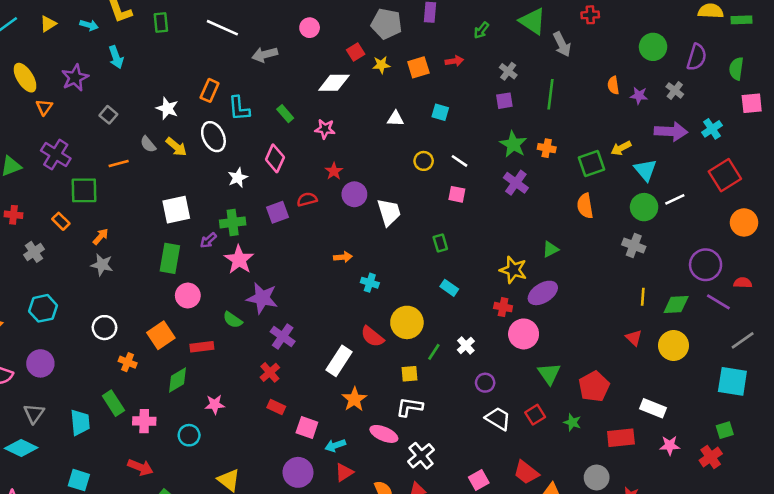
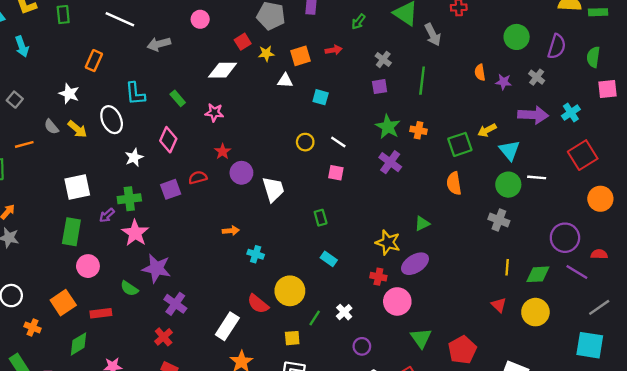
orange rectangle: (210, 90) -> (94, 61), moved
white triangle: (395, 119) -> (285, 81), moved
white line: (675, 199) -> (537, 177), turned 30

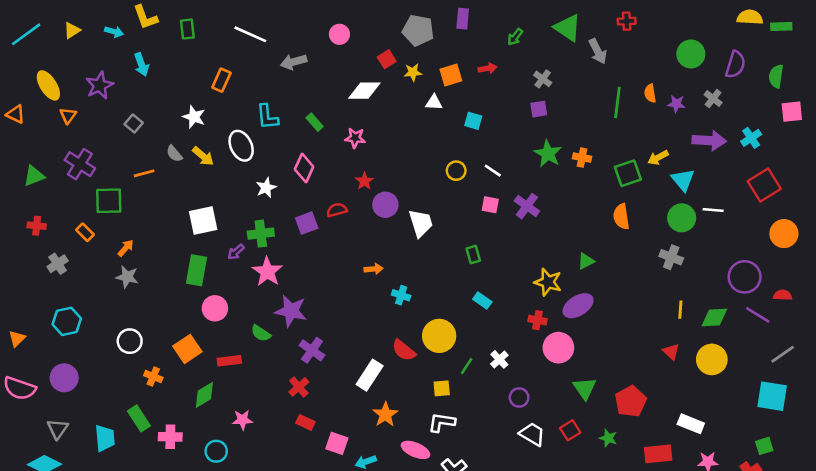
green line: (422, 81) -> (617, 102), moved
purple cross: (390, 162) -> (527, 206), moved

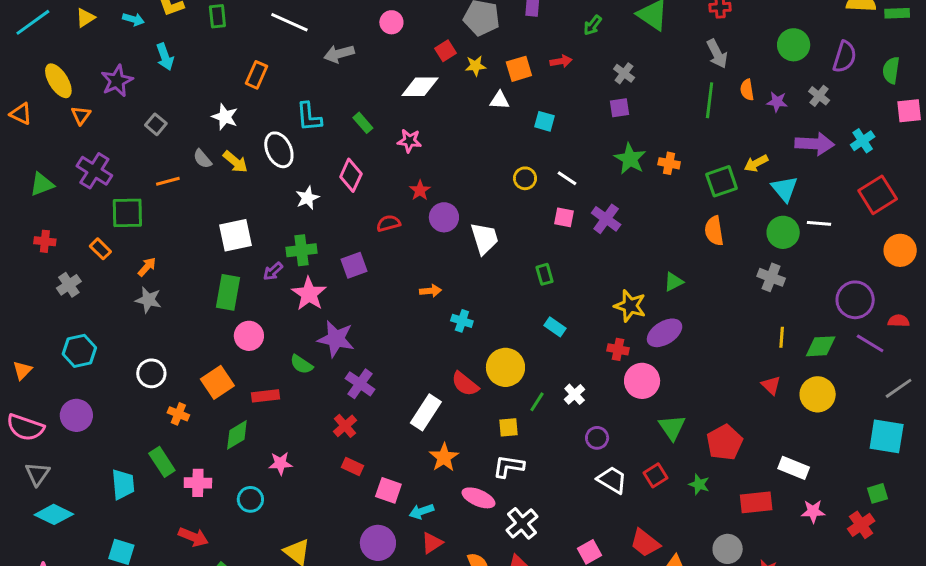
gray arrow: (598, 51) -> (717, 54), moved
purple square: (307, 223) -> (354, 265), moved
gray triangle: (58, 429) -> (37, 474), moved

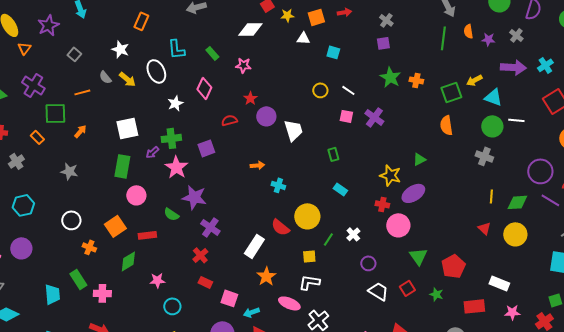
cyan triangle: (785, 189) -> (493, 97), turned -30
orange arrow: (147, 267) -> (80, 131), moved
cyan circle: (250, 499) -> (172, 306), moved

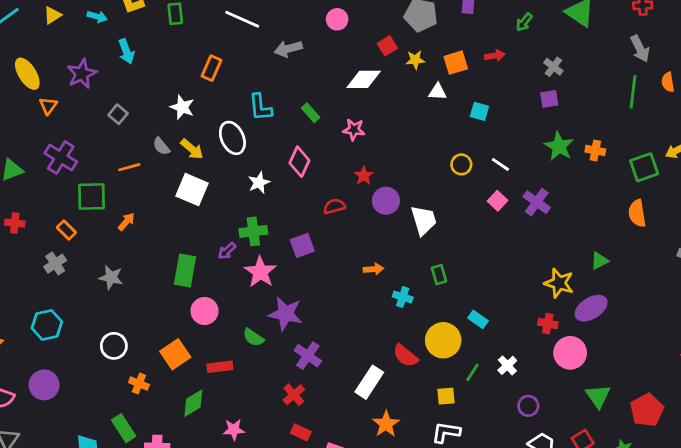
pink square: (346, 116) -> (498, 201), turned 32
white square: (127, 128) -> (192, 190), moved, turned 35
green rectangle: (333, 154) -> (439, 275), moved
gray cross: (16, 161) -> (55, 264), moved
cyan rectangle: (340, 189) -> (478, 319), moved

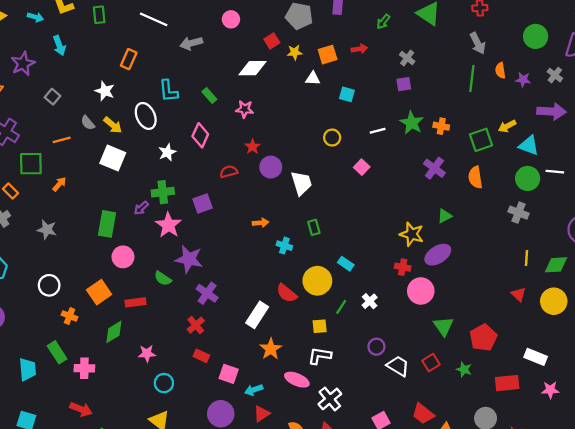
white line: (500, 164) -> (378, 131), moved, turned -49
purple cross: (537, 202) -> (434, 168), moved
purple circle: (528, 406) -> (376, 347), moved

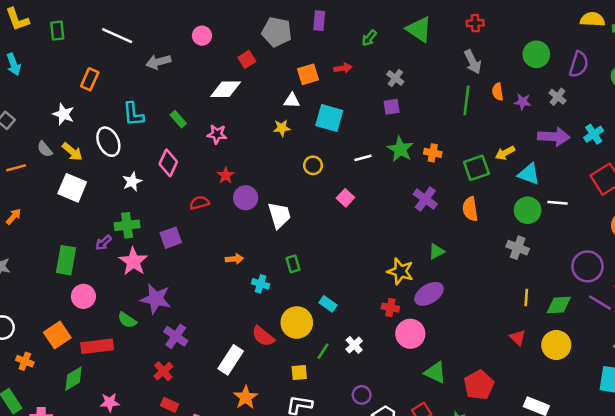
yellow star: (295, 52) -> (282, 128), moved
cyan square: (347, 94) -> (329, 118), size x1.6
red rectangle: (135, 302) -> (97, 346), size x1.4
green triangle: (443, 326) -> (435, 372), turned -30

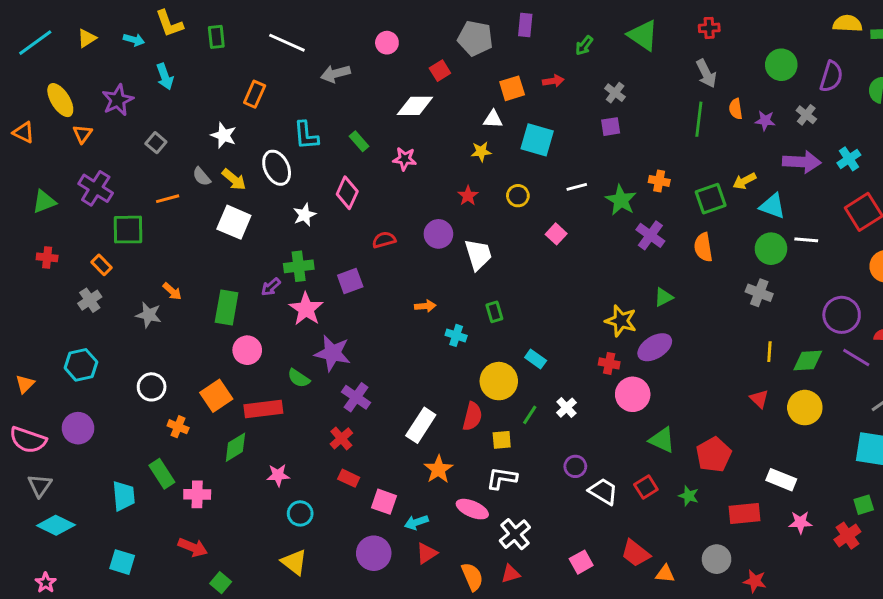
green star: (400, 149) -> (621, 200), moved
red star: (226, 175) -> (468, 196), moved
orange arrow: (14, 216) -> (172, 291), moved, turned 91
red semicircle: (263, 336) -> (472, 416), moved, turned -115

